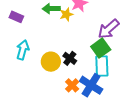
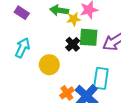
green square: (101, 48) -> (89, 37), moved, turned 30
black cross: (70, 58) -> (73, 44), moved

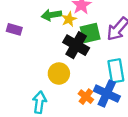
black cross: (73, 44) -> (76, 45), size x1.6
cyan arrow: (22, 48) -> (39, 102), moved

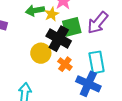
yellow circle: (59, 74) -> (41, 53), moved
orange cross: (86, 97) -> (65, 64), moved

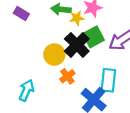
green square: (72, 27) -> (94, 37), turned -30
orange cross: (65, 64) -> (67, 76), moved

